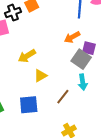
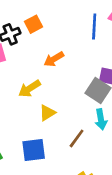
orange arrow: (72, 37) -> (54, 59), moved

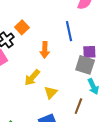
blue line: (94, 26) -> (69, 31), moved
orange arrow: (54, 59) -> (45, 50), turned -42

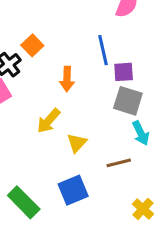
purple square: (89, 52) -> (124, 72), moved
brown line: (78, 106) -> (119, 163), turned 56

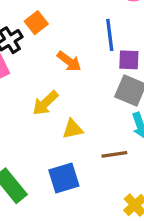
orange arrow: (67, 79) -> (69, 61), turned -60
yellow triangle: (77, 143) -> (73, 129), turned 30

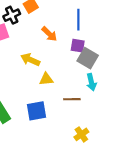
purple square: (129, 60) -> (78, 46), moved
yellow arrow: (45, 103) -> (30, 60), turned 60

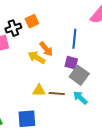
yellow arrow: (30, 60) -> (37, 58), moved
cyan arrow: (91, 82) -> (80, 98), turned 140
brown line: (72, 99) -> (57, 94), moved

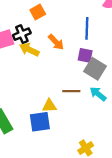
black cross: (13, 28) -> (22, 34), moved
yellow arrow: (37, 58) -> (29, 50), moved
yellow triangle: (39, 90) -> (49, 106), moved

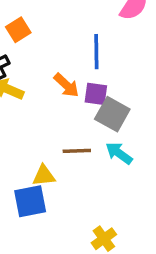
orange arrow: (56, 42) -> (66, 85), moved

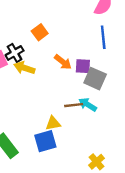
orange square: (18, 30) -> (40, 32), moved
blue line: (96, 52) -> (103, 37), moved
cyan arrow: (119, 153) -> (88, 105), moved

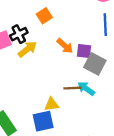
yellow arrow: (24, 68) -> (27, 49), turned 120

